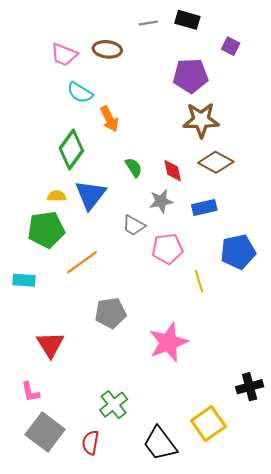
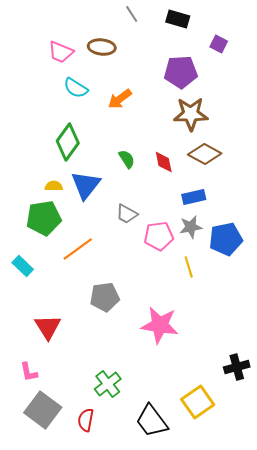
gray line: (148, 23) -> (132, 14), moved, turned 66
orange arrow: (109, 119) -> (120, 99), moved, turned 80
gray star: (161, 201) -> (191, 227), moved
cyan rectangle: (24, 280) -> (23, 266), turned 40
pink star: (168, 342) -> (160, 325), turned 30

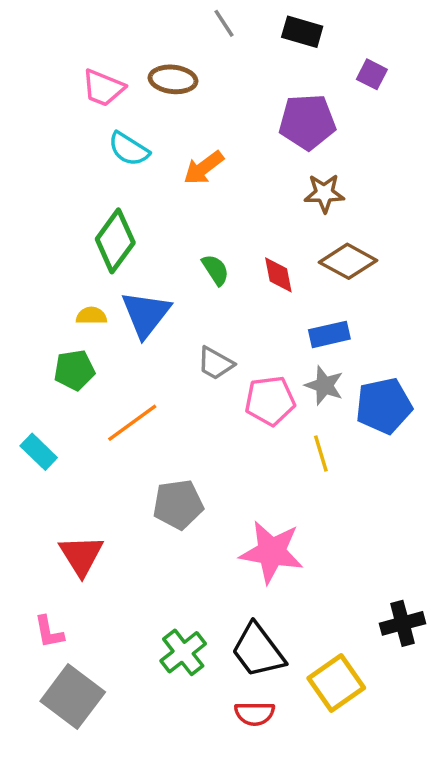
brown star: (191, 114) -> (324, 193), size x0.7
green pentagon: (44, 218) -> (74, 370), size x0.7
gray star: (191, 227) -> (324, 385), turned 30
red semicircle: (86, 420) -> (255, 714), moved, turned -100
black trapezoid: (152, 421) -> (258, 651), moved

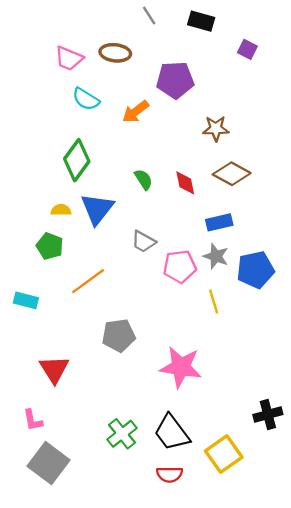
purple pentagon: (307, 122) -> (175, 80), moved
green pentagon: (74, 370) -> (50, 246), turned 30
cyan rectangle: (39, 452) -> (26, 300), turned -30

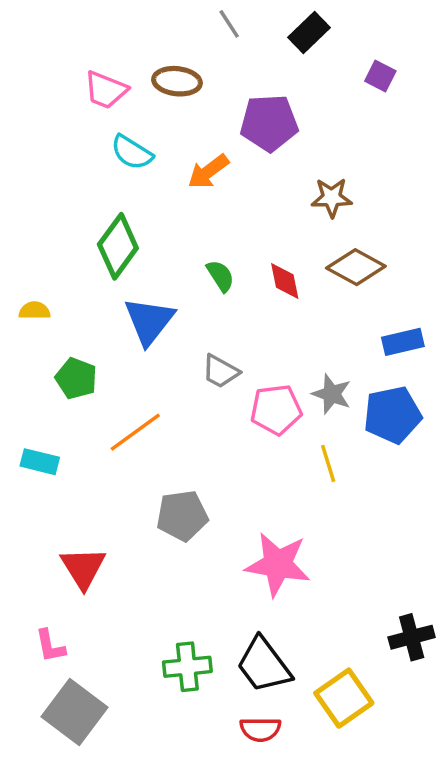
black rectangle: (201, 21) -> (309, 33), turned -60
yellow semicircle: (61, 210) -> (35, 311), moved
blue rectangle: (219, 222) -> (403, 342), moved
green cross: (122, 434) -> (187, 667), turned 32

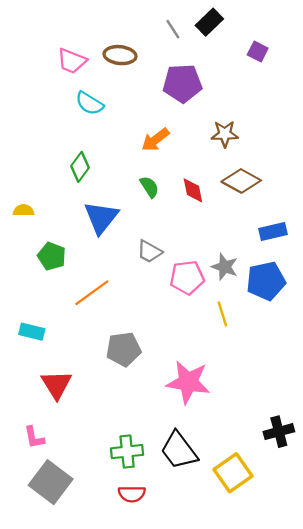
gray line: (229, 24) -> (173, 29), moved
orange arrow: (208, 172) -> (155, 140), moved
green diamond: (118, 246) -> (80, 167), size x0.7
cyan rectangle: (40, 462) -> (32, 332), moved
red semicircle: (260, 729) -> (132, 494), moved

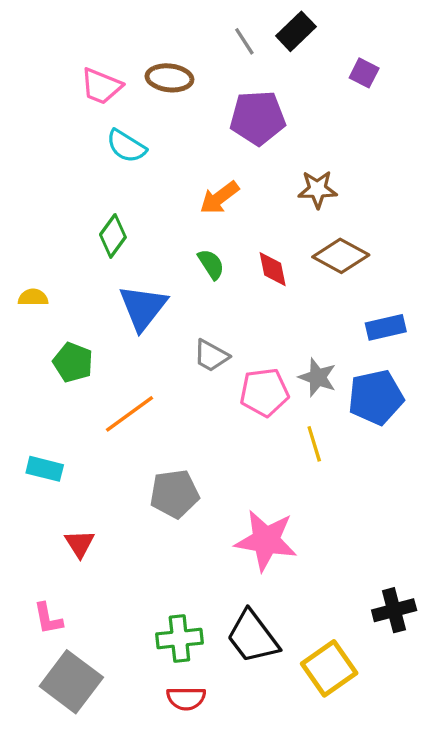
red triangle: (56, 385) -> (80, 544), size x0.7

